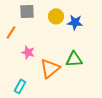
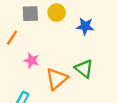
yellow circle: (56, 16) -> (57, 13), moved
green triangle: (74, 59) -> (84, 69), turned 42

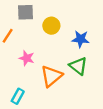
yellow circle: (57, 13) -> (51, 26), moved
blue star: (85, 26) -> (81, 39), moved

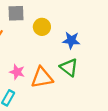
pink star: (27, 58) -> (17, 72), moved
orange triangle: (51, 76) -> (42, 78), turned 30

